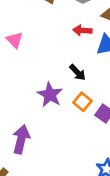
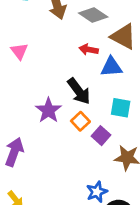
black arrow: (78, 72) -> (79, 91), size x1.5

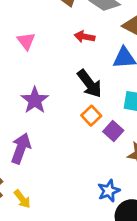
red arrow: (89, 49) -> (85, 37), moved
purple star: (48, 110) -> (35, 100), moved

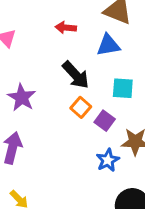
blue star: (109, 191) -> (108, 160), moved

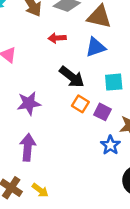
purple star: (22, 97) -> (29, 103), turned -30

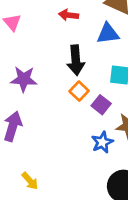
black arrow: (72, 77) -> (76, 60), turned 36
yellow arrow: (40, 190) -> (30, 181), moved

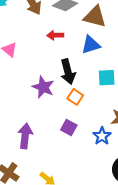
purple star: (24, 79) -> (43, 87), moved, turned 30
purple square: (101, 105) -> (69, 128), moved

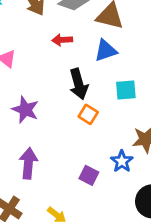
purple star: (43, 87) -> (25, 110), moved
purple square: (69, 128) -> (89, 175), moved

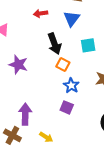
blue triangle: (106, 51) -> (72, 19), turned -30
blue star: (122, 161) -> (71, 85), moved
purple arrow: (28, 163) -> (25, 114), moved

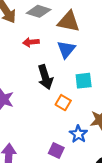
orange square: (63, 65) -> (63, 103), moved
blue star: (71, 85) -> (78, 134), moved

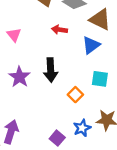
black arrow: (45, 77) -> (51, 70), moved

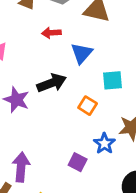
blue triangle: (91, 45) -> (82, 53), moved
black arrow: (51, 70) -> (52, 83), turned -95

